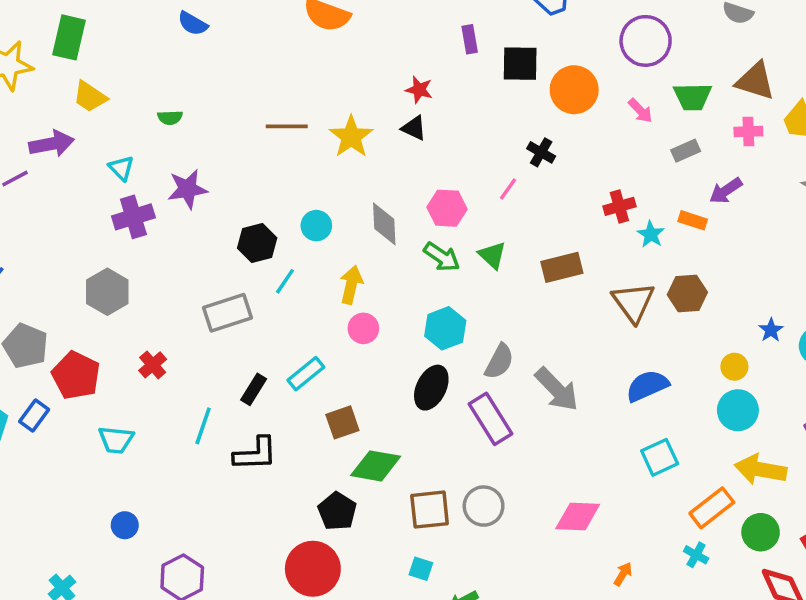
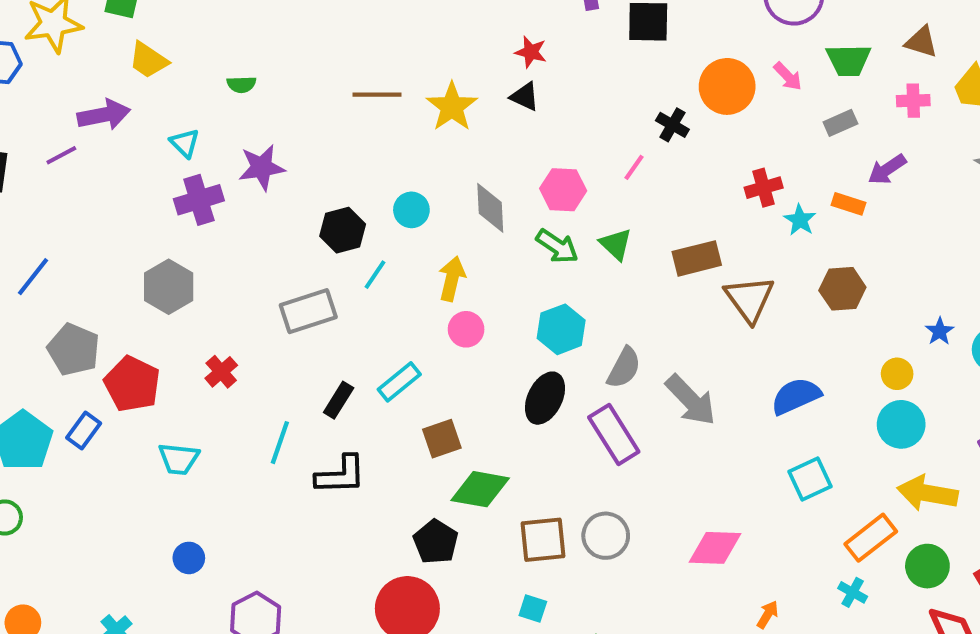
brown triangle: (755, 81) -> (921, 42), size x0.7
orange circle: (574, 90) -> (727, 86), moved
brown triangle: (633, 302) -> (749, 299), moved

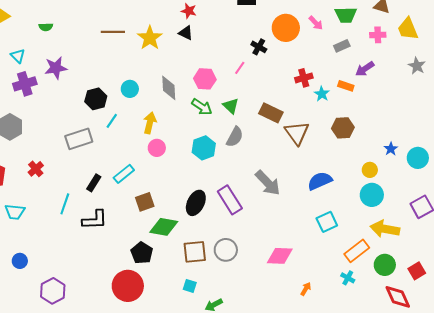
brown rectangle: (697, 258) -> (271, 113), turned 40
gray semicircle: (624, 368) -> (235, 137), moved
black ellipse: (545, 398) -> (196, 203), moved

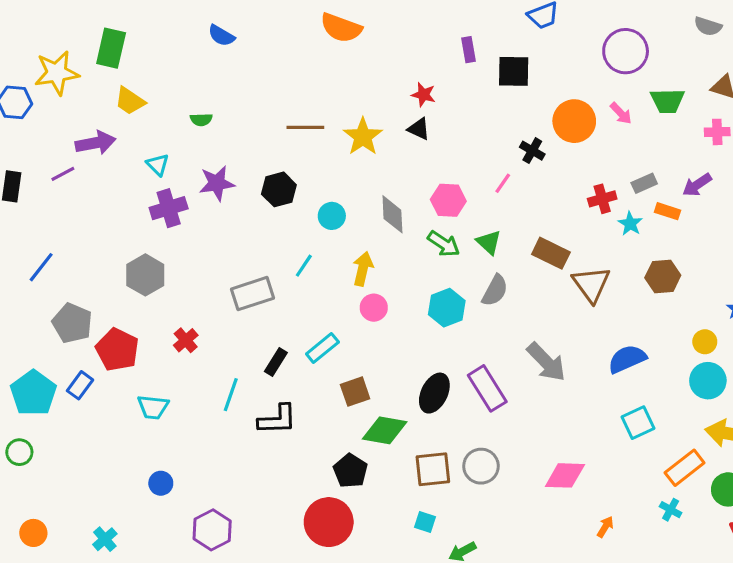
gray rectangle: (342, 46) -> (644, 183), moved
black hexagon: (96, 99) -> (279, 189), moved

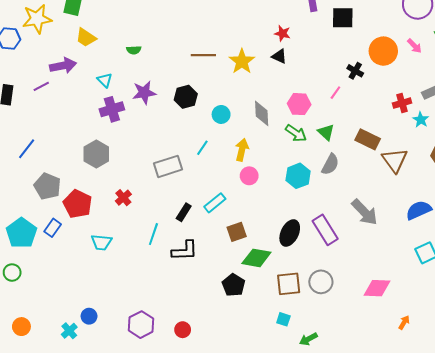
blue circle: (161, 483) -> (89, 316), moved
red circle: (329, 522) -> (183, 330), moved, size x0.5

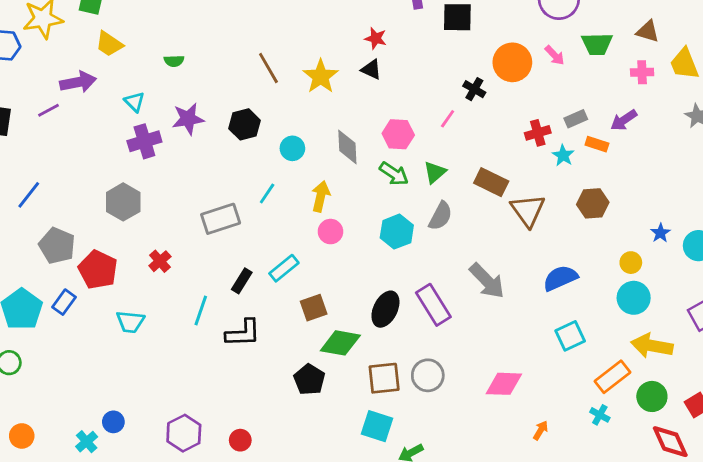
brown line: (203, 55) -> (268, 68), turned 60
green triangle: (326, 132) -> (435, 172), turned 36
cyan square: (283, 319) -> (377, 426), size x1.6

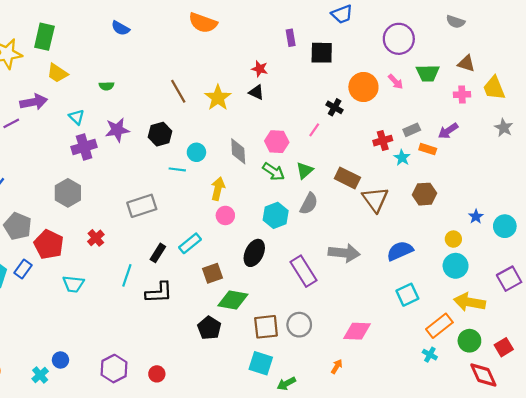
cyan line: (267, 193) -> (177, 169), moved, turned 63
gray arrow: (487, 281) -> (344, 253), turned -40
black ellipse: (385, 309) -> (254, 253), moved
orange arrow: (541, 430) -> (337, 366), moved

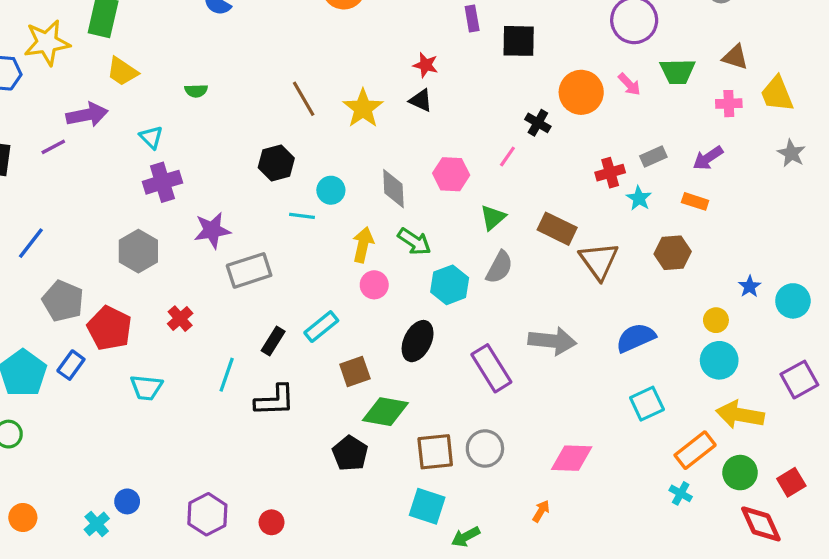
purple star: (117, 130) -> (212, 230), moved
orange rectangle: (428, 149) -> (695, 201), moved
green arrow: (274, 172) -> (414, 242), moved

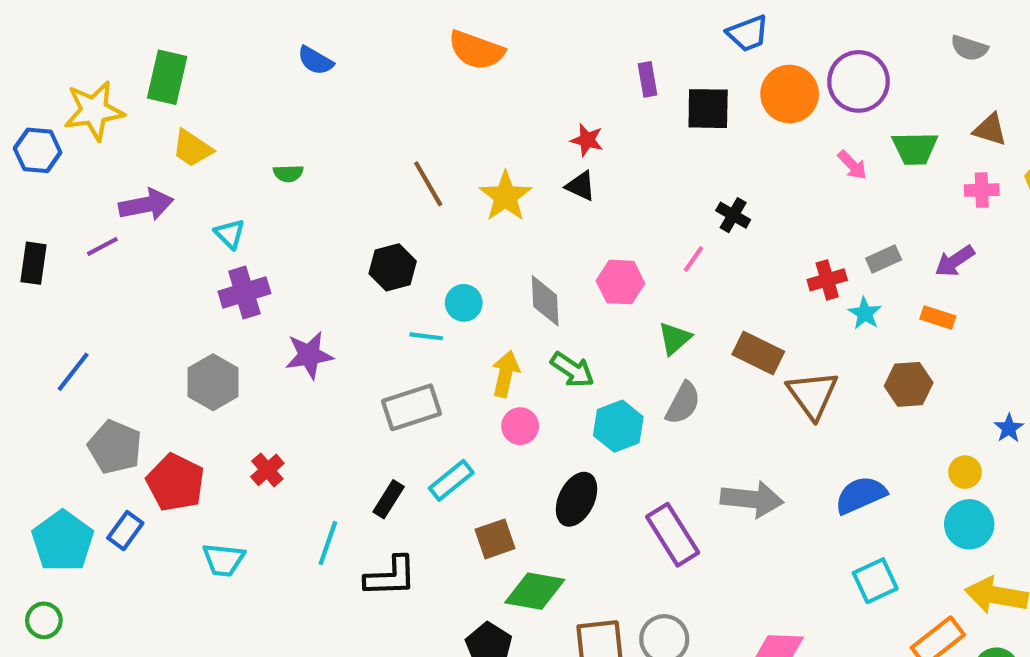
orange circle: (581, 92) -> (790, 94), moved
gray rectangle: (249, 270) -> (411, 407), moved

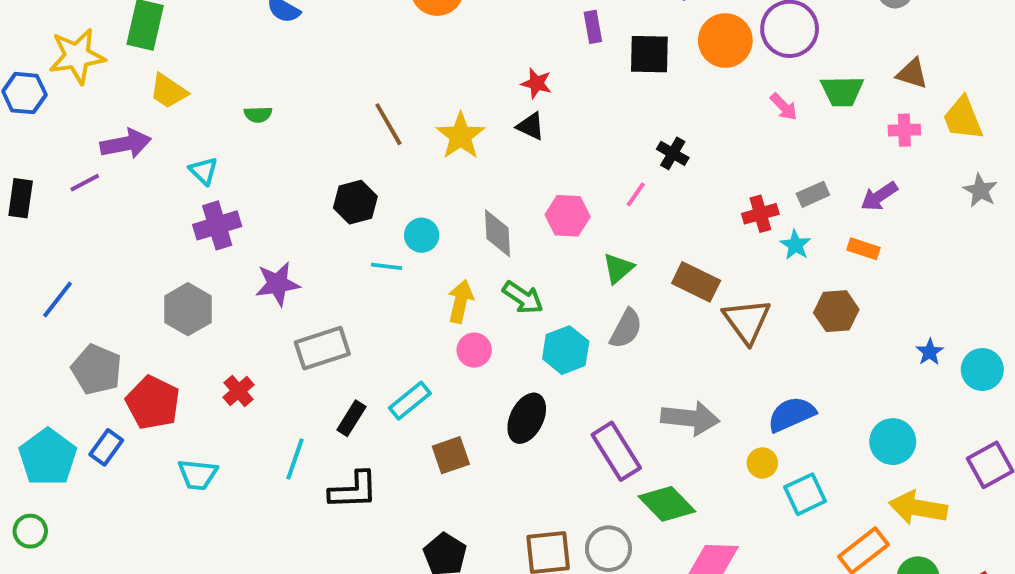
gray rectangle: (411, 407) -> (322, 348), moved
yellow circle: (965, 472) -> (762, 463), moved
green diamond: (535, 591) -> (667, 504), moved, turned 36

